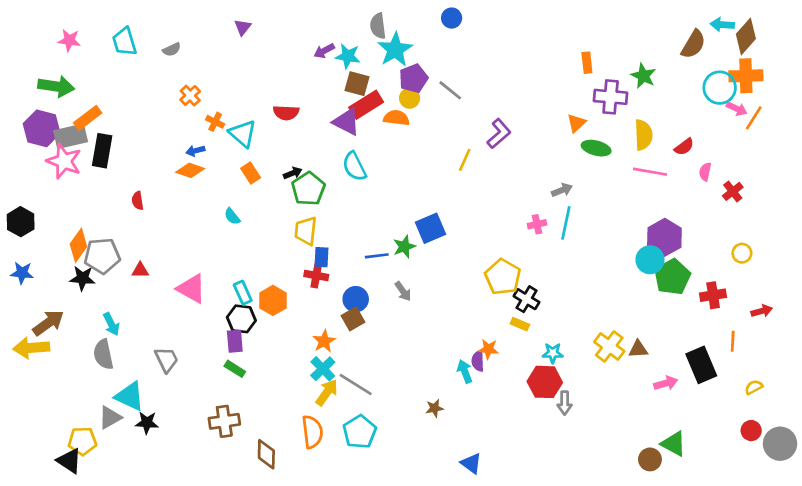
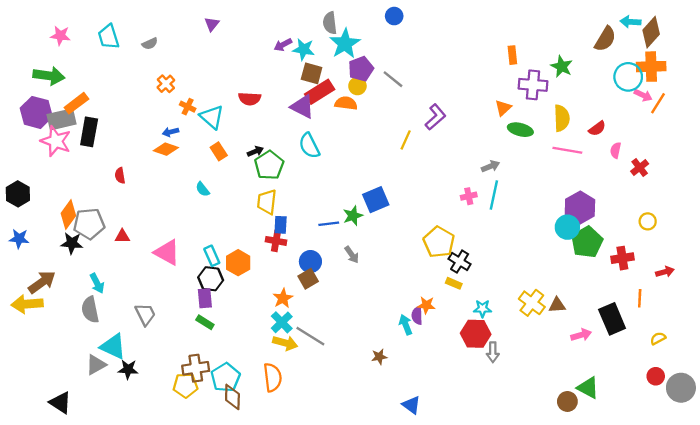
yellow arrow: (327, 392) -> (285, 343), turned 70
cyan pentagon: (360, 432) -> (226, 377), moved
yellow pentagon: (82, 441) -> (185, 385), moved

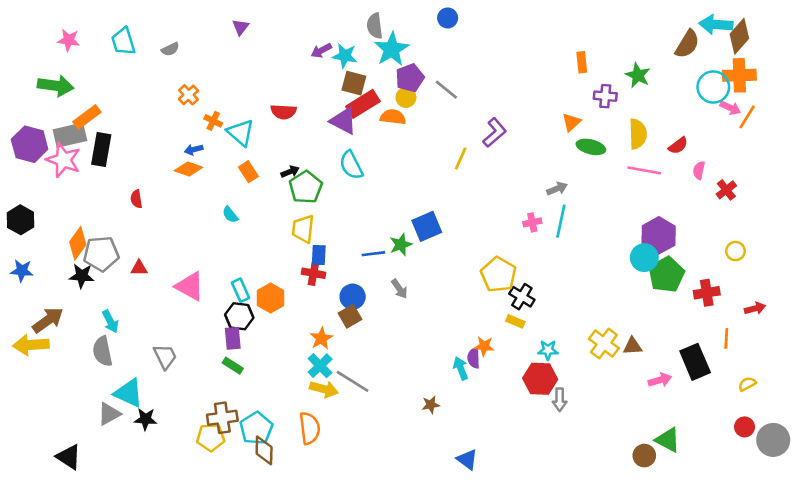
cyan arrow: (630, 22) -> (716, 24), size x1.4
purple cross: (533, 85) -> (605, 96), size x0.7
purple hexagon: (36, 112) -> (30, 144), moved

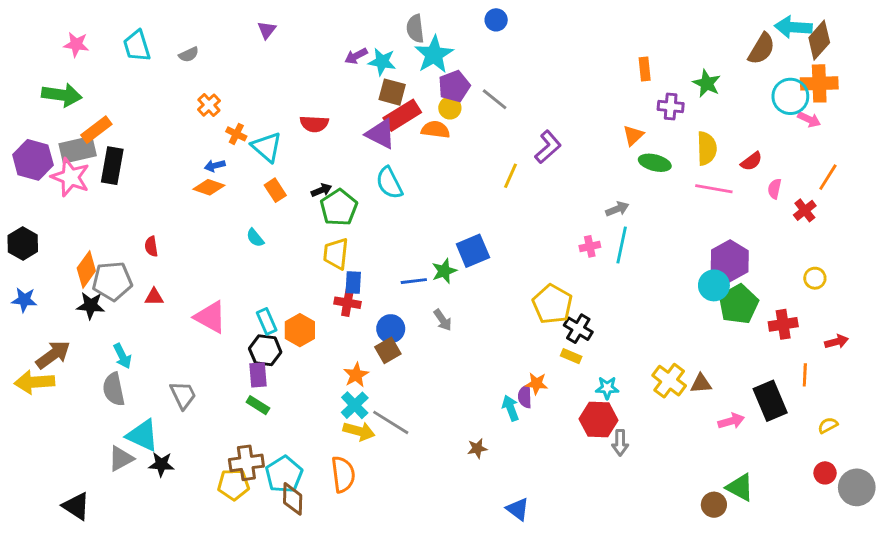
orange line: (747, 117) -> (828, 177), moved
red semicircle: (136, 199) -> (151, 246), moved

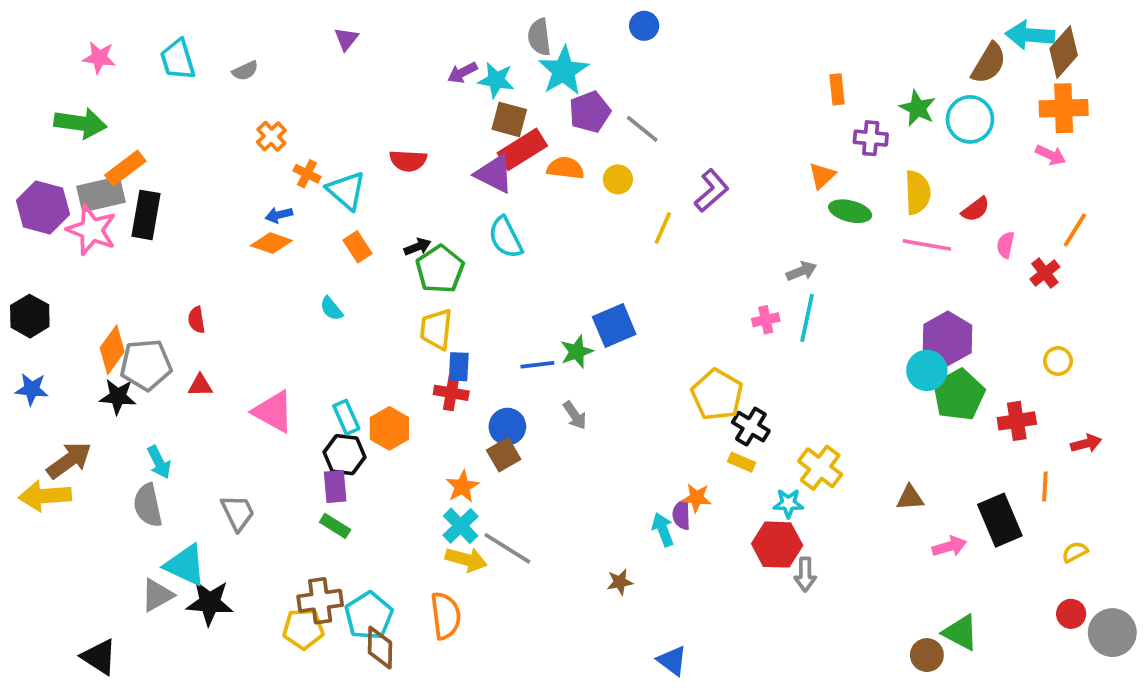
cyan circle: (790, 96) -> (970, 119), moved
yellow circle: (450, 108) -> (618, 179), moved
yellow cross: (669, 381) -> (820, 468), moved
black star: (161, 464) -> (210, 603), size x1.4

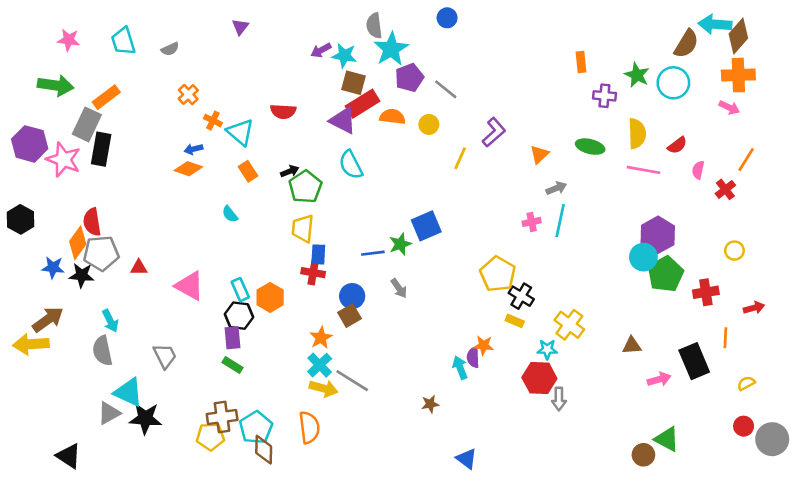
orange rectangle: (125, 168) -> (106, 97), moved
orange triangle: (822, 176) -> (539, 154), moved
gray rectangle: (101, 194) -> (87, 124), moved, turned -52
red semicircle: (197, 320) -> (92, 222), moved, size x1.5
blue star: (32, 389) -> (53, 267), moved

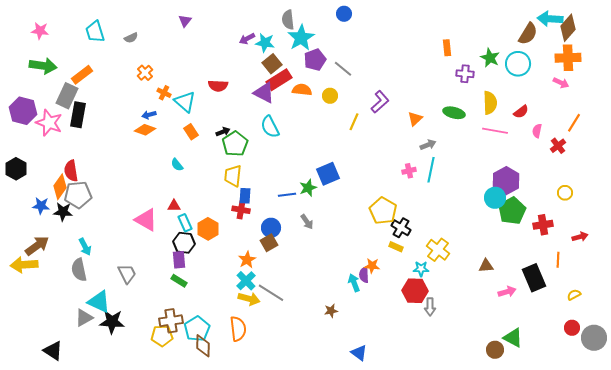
pink star: (69, 40) -> (40, 31), moved
brown square: (353, 83) -> (272, 64), turned 36
red triangle: (139, 267) -> (174, 206), moved

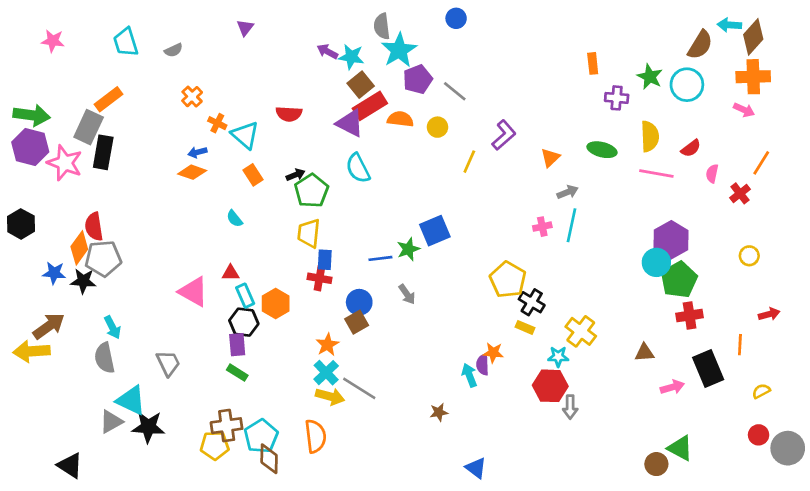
cyan arrow: (550, 19) -> (729, 25), size x0.7
purple arrow: (247, 39) -> (327, 51), turned 56
green arrow: (43, 66) -> (32, 115), moved
red cross: (543, 225) -> (690, 315), moved

